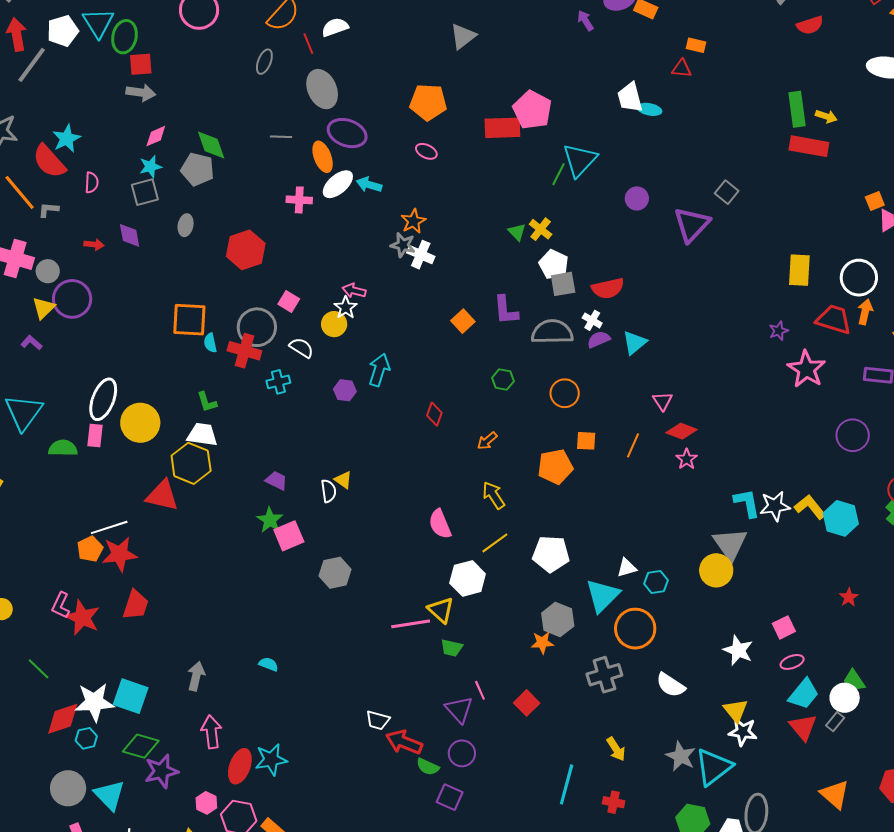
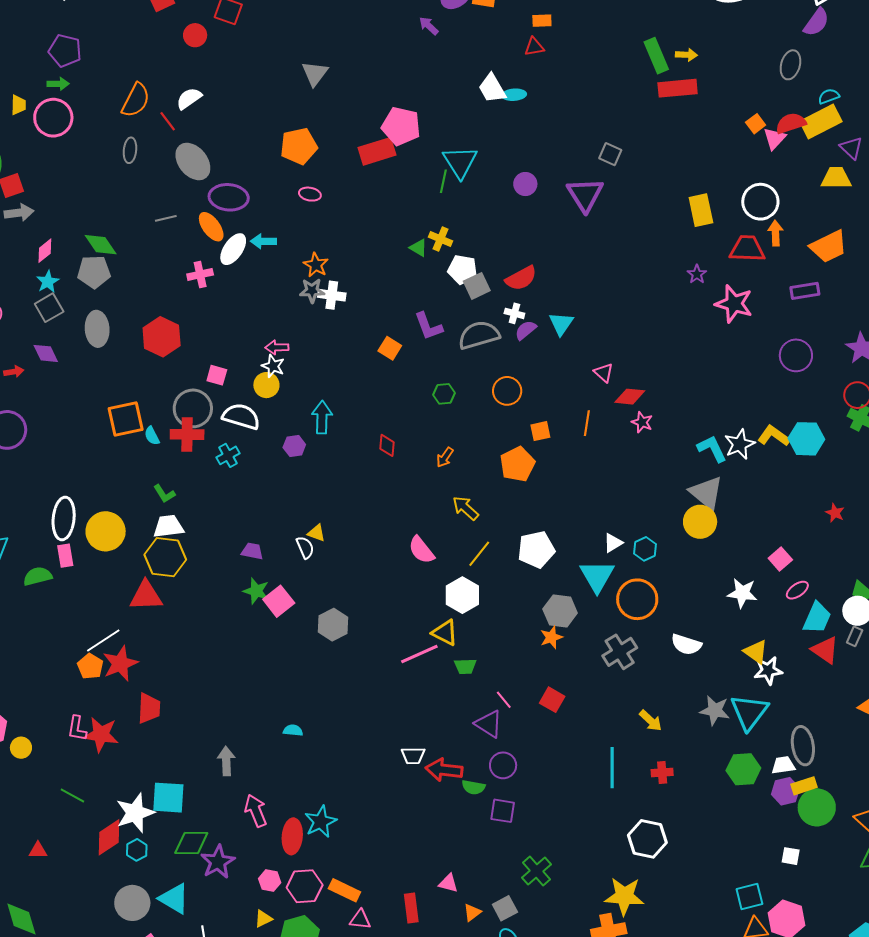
gray ellipse: (186, 225) -> (97, 329), size x1.6
white semicircle: (301, 348) -> (241, 416), size x1.5

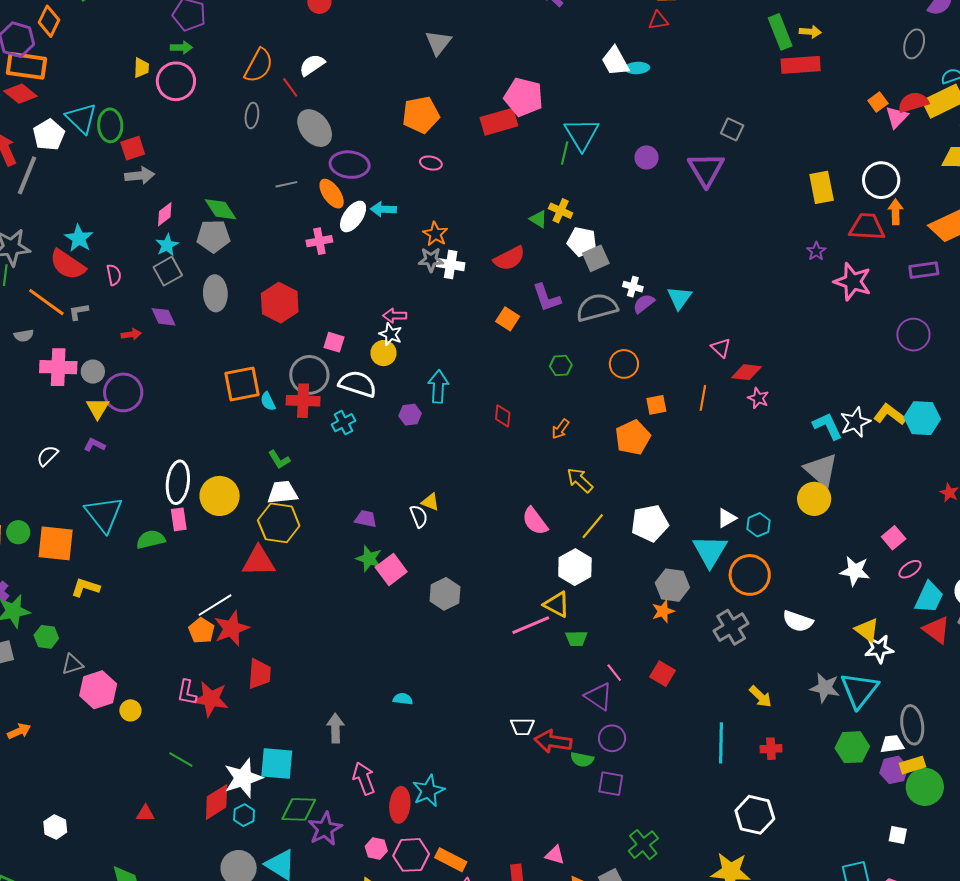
red semicircle: (521, 278) -> (509, 258), moved

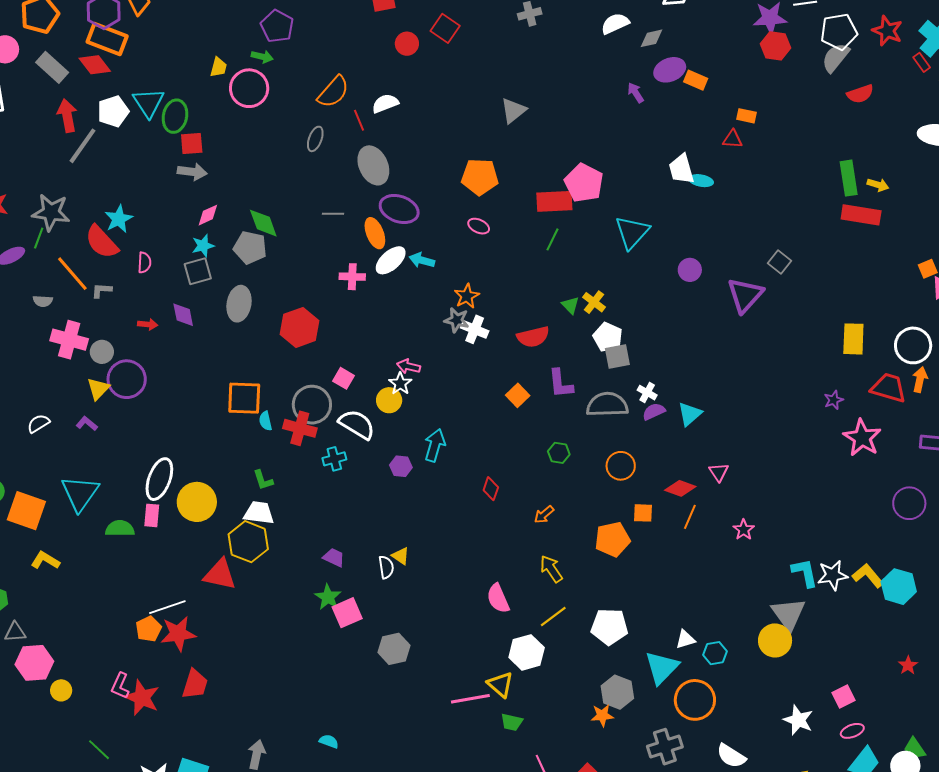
green line: (565, 153) -> (553, 239), moved
red diamond: (746, 372) -> (680, 488), moved

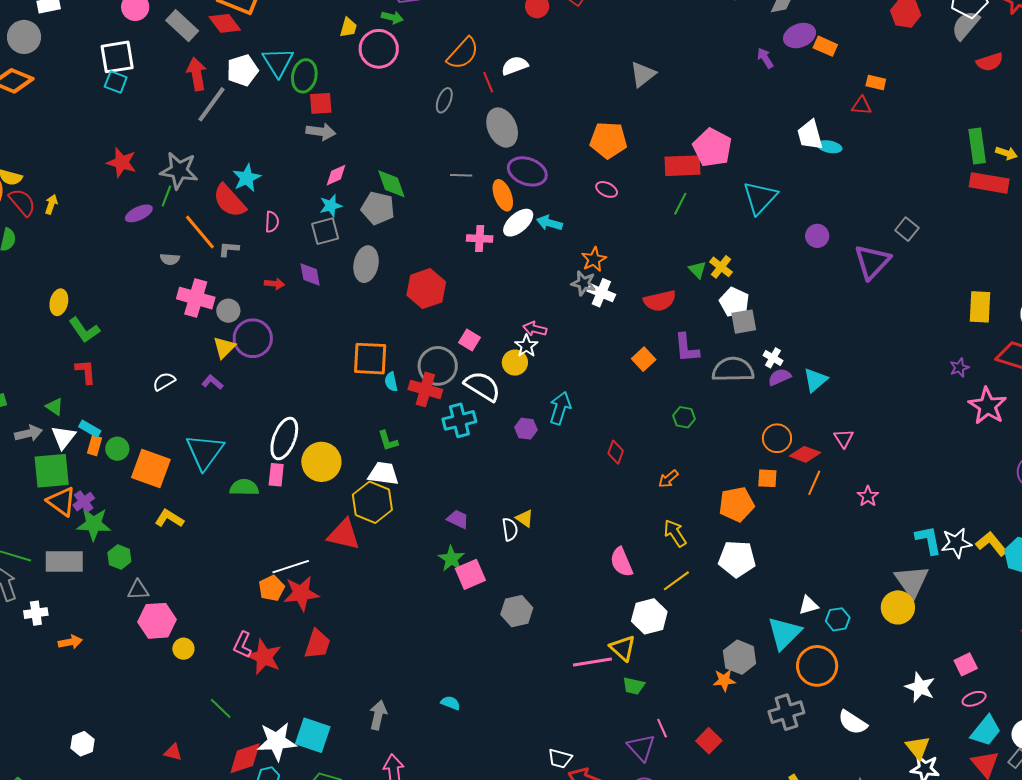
cyan cross: (334, 459) -> (459, 420), size x1.4
orange circle: (621, 466) -> (777, 438), moved
white pentagon: (609, 627) -> (737, 559), moved

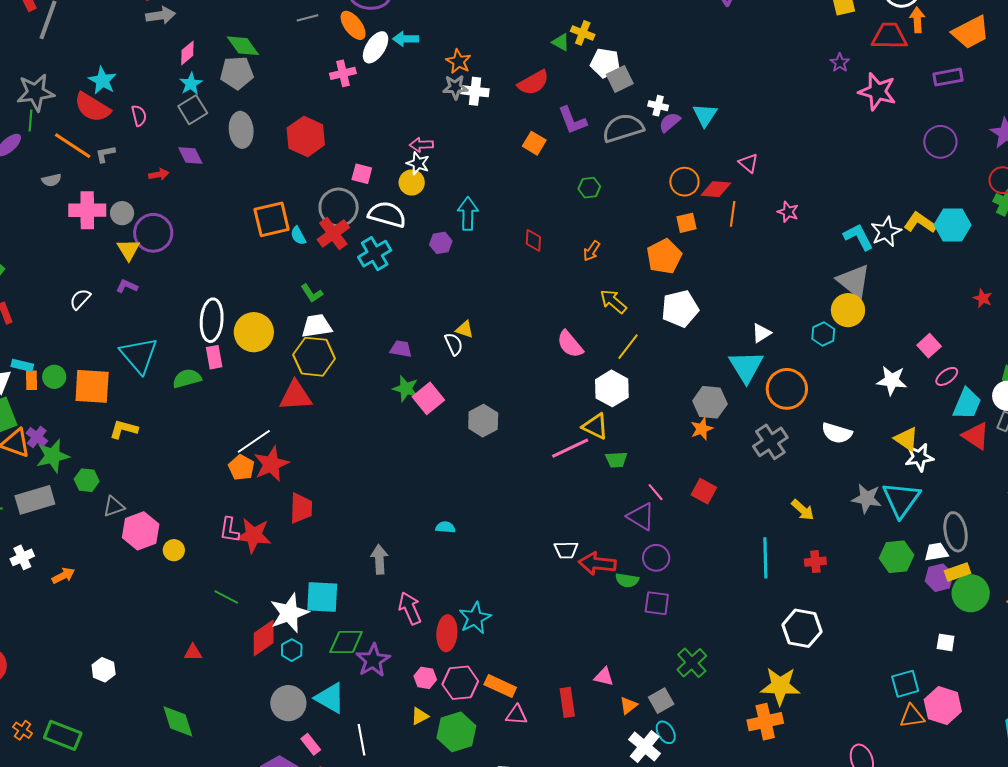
red cross: (425, 389) -> (333, 234), turned -36
cyan hexagon: (838, 619) -> (823, 334), moved

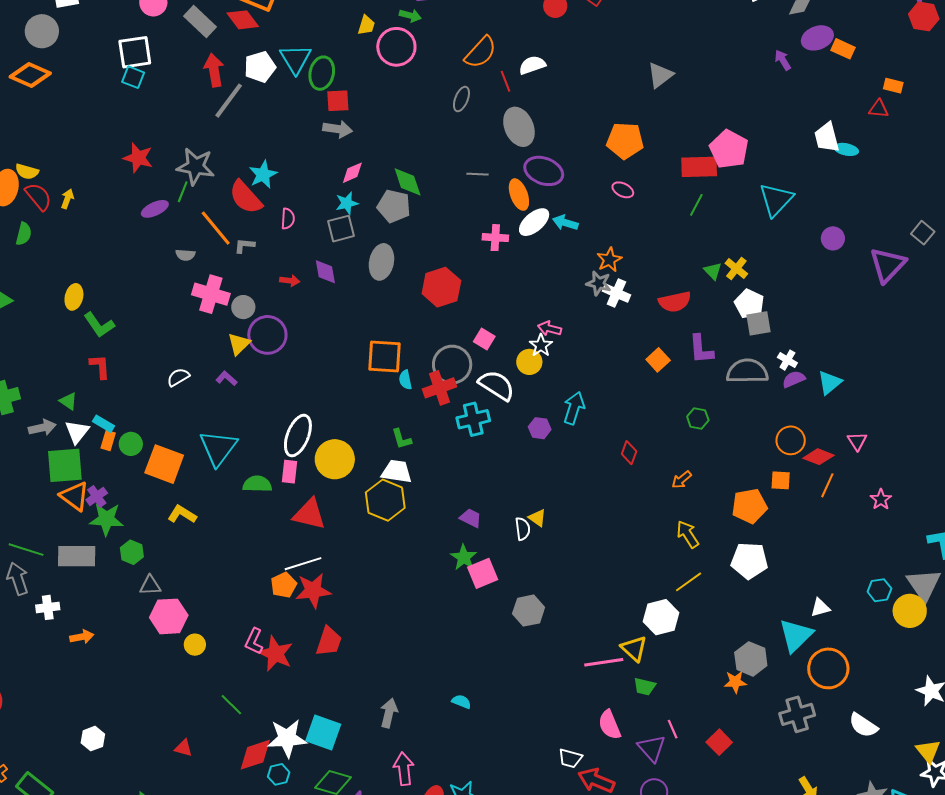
cyan hexagon: (823, 334) -> (879, 590), moved
pink semicircle: (570, 344) -> (610, 725), moved
red triangle: (296, 396) -> (309, 514), moved

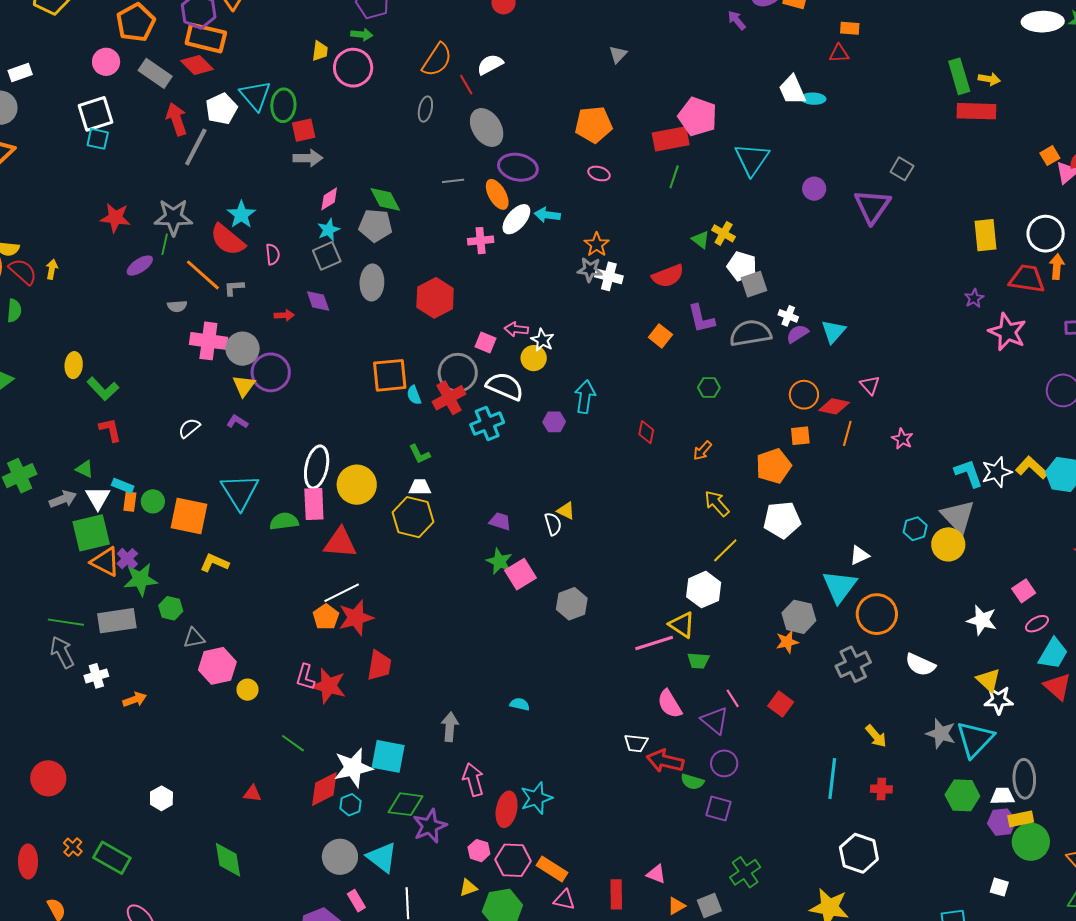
gray triangle: (660, 75) -> (618, 54), size x0.7
gray circle: (243, 307) -> (243, 349), size x1.4
pink arrow: (549, 329) -> (516, 329), moved
pink rectangle: (289, 472) -> (314, 504), size x1.4
white trapezoid: (397, 472) -> (420, 487), size x0.7

